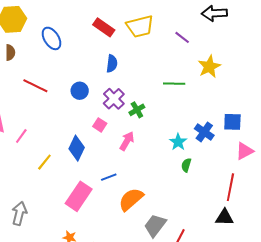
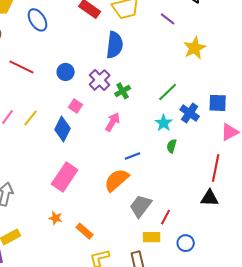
blue semicircle: (112, 64) -> (115, 45), moved, size x1.5
green line: (174, 84) -> (168, 92), moved, turned -45
pink square: (100, 125) -> (76, 106), moved
yellow line: (44, 162) -> (31, 118), moved
blue line: (109, 177) -> (133, 156), moved

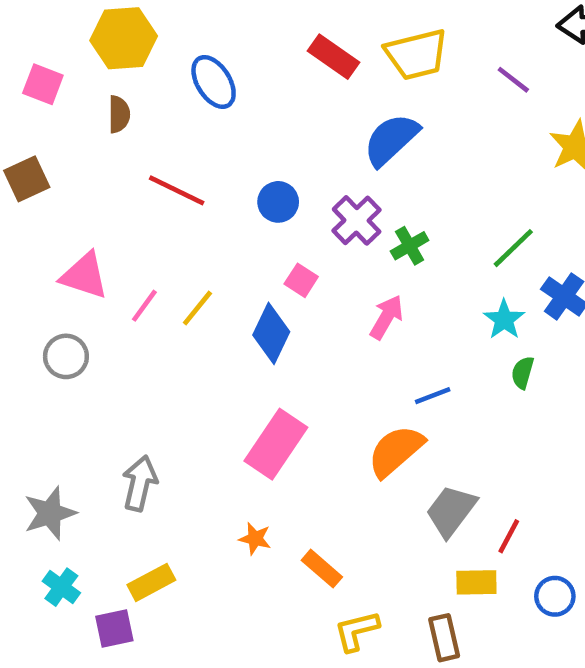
blue semicircle: (115, 45) -> (391, 140), turned -140

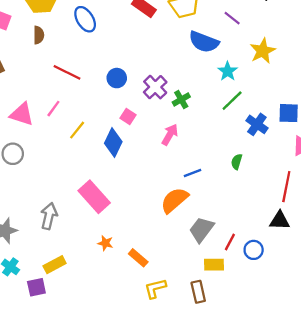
blue semicircle: (391, 140) -> (204, 42), moved, turned -116
pink line: (144, 306) -> (53, 109), moved
cyan star: (504, 320) -> (228, 71), moved
pink rectangle: (276, 444) -> (94, 197), moved, turned -76
blue circle: (555, 596) -> (254, 250), moved

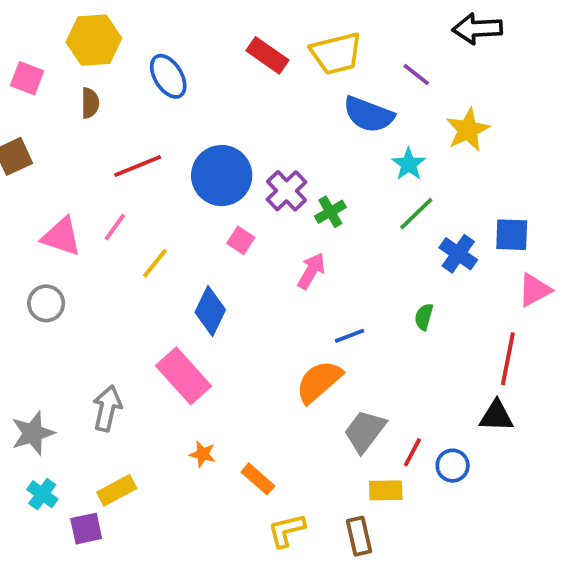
red line: (67, 72) -> (138, 166), turned -48
blue circle: (117, 78) -> (222, 176), size x1.8
blue diamond: (113, 142) -> (210, 311), moved

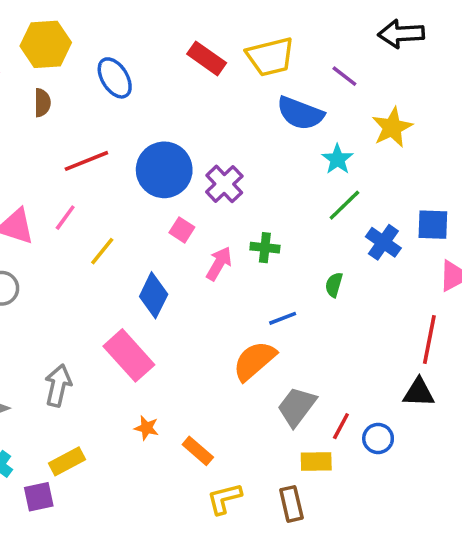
green cross: (330, 212) -> (265, 248), moved, turned 36
pink arrow: (311, 271) -> (219, 264), moved
green semicircle: (424, 317) -> (334, 285), moved

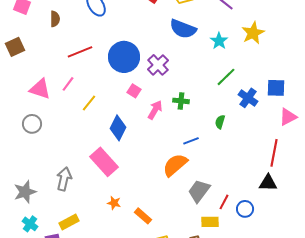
blue semicircle: (300, 113) -> (183, 29), moved
cyan star: (337, 159) -> (219, 41), moved

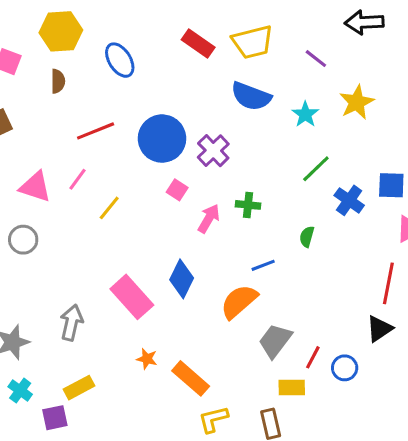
blue diamond: (118, 128) -> (182, 279), moved
black triangle: (268, 183) -> (379, 329), turned -36
orange rectangle: (143, 216) -> (191, 378), size x1.4

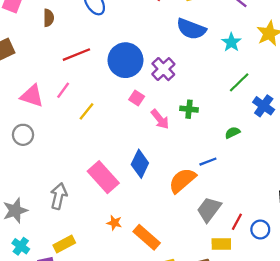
pink arrow: (209, 219) -> (160, 119), turned 110
green semicircle: (307, 237) -> (232, 133), turned 48
blue line: (263, 265) -> (208, 162), moved

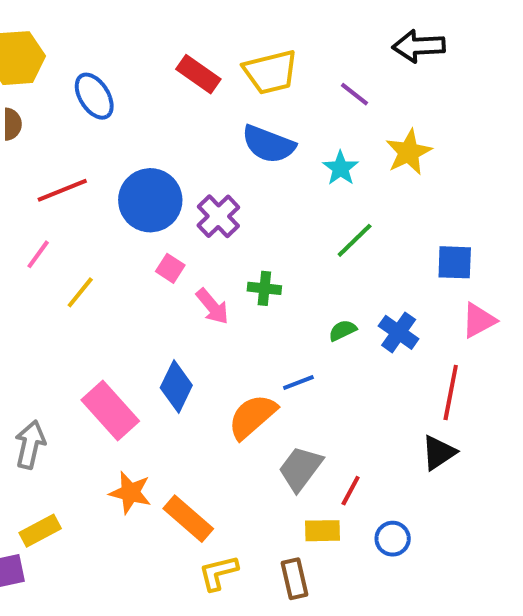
blue cross: (264, 106) -> (399, 332), moved
orange star: (114, 223) -> (130, 493), size x1.5
blue circle: (260, 229) -> (393, 539), moved

